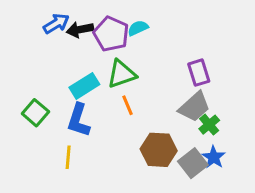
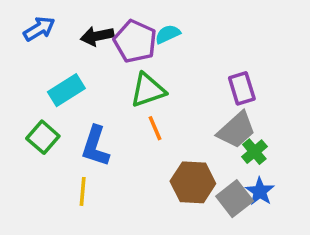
blue arrow: (56, 24) -> (39, 29), moved
cyan rectangle: (84, 86) -> (66, 90), moved

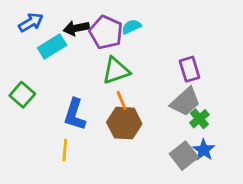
cyan rectangle: (66, 90) -> (52, 47), moved
green square: (43, 137) -> (22, 95), moved
brown hexagon: (193, 182) -> (124, 123), moved

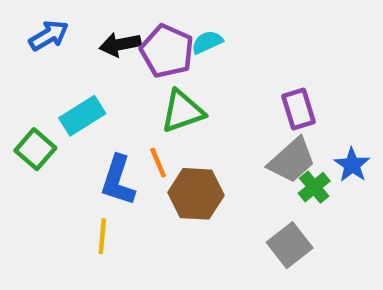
cyan rectangle: (52, 47) -> (82, 116), moved
orange line: (122, 100) -> (158, 163), moved
blue star: (204, 150) -> (352, 165), moved

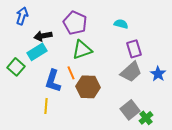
blue arrow: (49, 35) -> (22, 16), turned -42
cyan semicircle: (207, 42) -> (121, 24), moved, turned 40
black arrow: (120, 44) -> (43, 36), moved
green cross: (314, 187) -> (146, 118), moved

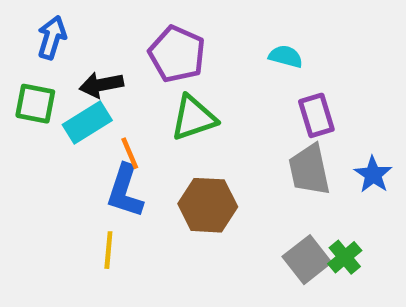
green square: (16, 67) -> (35, 104), moved, turned -30
gray trapezoid: (131, 72) -> (309, 170), turned 120
orange line: (71, 73) -> (130, 153), moved
green cross: (146, 118) -> (345, 257), moved

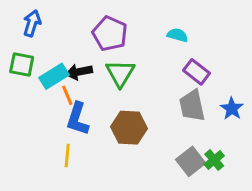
black arrow: (101, 85) -> (79, 72), moved
purple rectangle: (316, 115) -> (197, 72), turned -35
green triangle: (194, 118) -> (120, 73), turned -40
orange line: (130, 153) -> (67, 95), moved

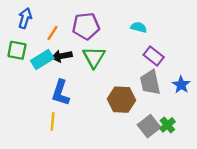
purple pentagon: (110, 34) -> (86, 26), turned -30
orange line: (67, 95) -> (53, 33), moved, turned 56
brown hexagon: (129, 128) -> (121, 100), moved

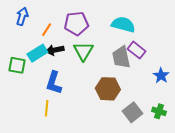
cyan semicircle: (139, 27) -> (123, 25), size x1.6
green square: (17, 50) -> (17, 65), moved
gray trapezoid: (150, 82) -> (121, 57), moved
green cross: (167, 125) -> (159, 111), moved, turned -32

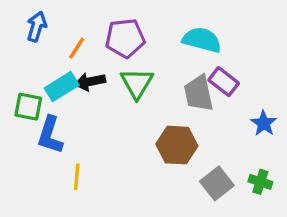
blue L-shape: (54, 83) -> (50, 135), moved

